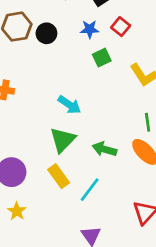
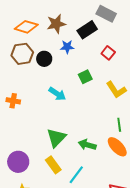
red square: (121, 27) -> (108, 53), moved
blue star: (90, 29) -> (67, 47), moved
cyan arrow: (69, 105) -> (57, 94), moved

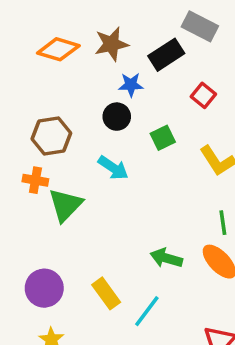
brown hexagon: (22, 54) -> (51, 136), moved
black circle: (44, 59) -> (117, 117), moved
green triangle: (56, 138) -> (65, 205), moved

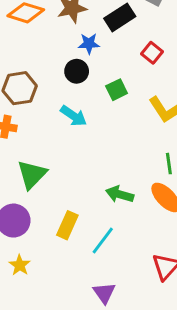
green triangle: (65, 205) -> (32, 174), moved
yellow rectangle: (106, 293) -> (67, 225), turned 60

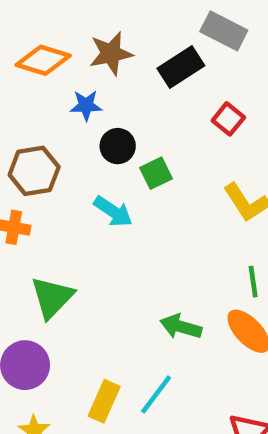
blue star: (89, 44) -> (86, 105), moved
green square: (117, 90) -> (156, 173), moved
yellow rectangle: (67, 225) -> (104, 401), moved

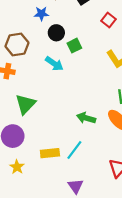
yellow rectangle: (104, 401) -> (50, 153), turned 60

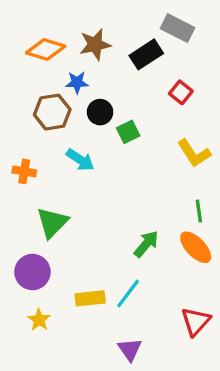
brown hexagon: (17, 44) -> (52, 112), moved
cyan arrow: (54, 64) -> (80, 160), moved
green arrow: (86, 118) -> (146, 244), turned 114

